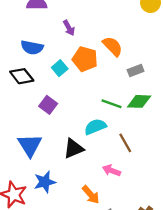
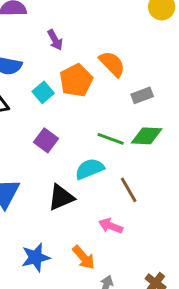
orange pentagon: (85, 59) -> (76, 80), turned 30
purple square: (48, 105) -> (46, 140), moved
blue star: (45, 182) -> (36, 257), moved

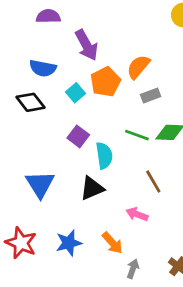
purple arrow: (55, 40) -> (86, 45), size x1.6
orange semicircle: (112, 64) -> (138, 67), turned -96
gray rectangle: (142, 95) -> (151, 96), moved
cyan semicircle: (90, 169) -> (104, 156), moved, turned 104

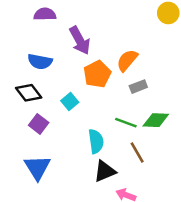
cyan square: (76, 93) -> (70, 101), moved
purple square: (78, 136) -> (39, 124), moved
brown line: (153, 181) -> (137, 153), moved
black triangle: (92, 188) -> (105, 171), moved

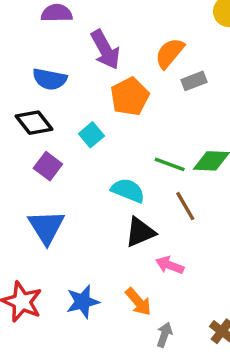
orange semicircle: (127, 60) -> (170, 53), moved
gray rectangle: (138, 87) -> (194, 81), moved
cyan semicircle: (96, 141) -> (128, 190), turned -60

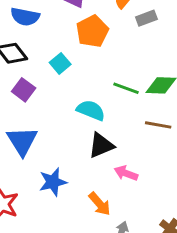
brown line: (185, 206) -> (158, 125), moved, turned -50
blue star: (83, 302) -> (53, 182), moved

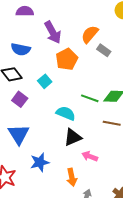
gray rectangle: (146, 18) -> (104, 50), turned 56
orange arrow: (100, 204) -> (72, 177), turned 30

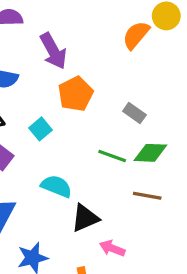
orange semicircle: (90, 34) -> (136, 35), moved
gray rectangle: (104, 50) -> (134, 113), moved
cyan semicircle: (66, 113) -> (56, 186), moved

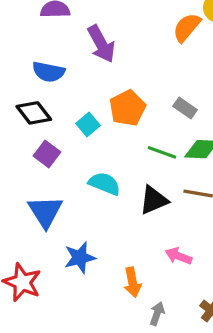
orange pentagon: (76, 94) -> (127, 108), moved
black triangle: (85, 218) -> (154, 200), moved
pink arrow: (112, 248) -> (178, 256), moved

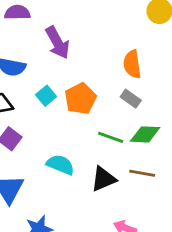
orange semicircle: (187, 27) -> (132, 64), moved, turned -48
cyan square: (88, 124) -> (46, 96), moved

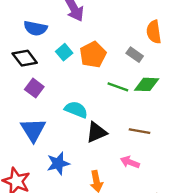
orange semicircle: (132, 64) -> (154, 32), moved
brown line: (142, 173) -> (139, 131), moved
black triangle: (103, 179) -> (96, 132), moved

